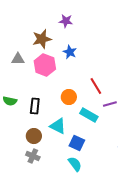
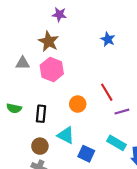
purple star: (66, 21) -> (59, 14), moved
brown star: (42, 39) -> (49, 41), turned -30
blue star: (70, 52) -> (108, 39), moved
cyan rectangle: (89, 115) -> (117, 143), moved

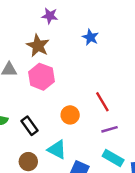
blue star: (108, 39) -> (90, 37), moved
purple line: (122, 112) -> (110, 129), moved
black rectangle: (41, 114) -> (29, 126), turned -42

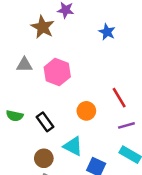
brown star: (38, 46) -> (43, 27), moved

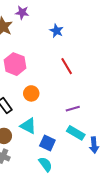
red line: (119, 98) -> (67, 66), moved
orange circle: (86, 111) -> (31, 93), moved

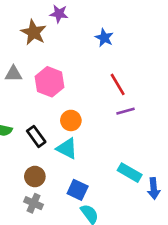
purple line: (73, 109) -> (126, 111), moved
cyan triangle: (28, 126) -> (67, 148), moved
blue square: (47, 143) -> (78, 190), moved

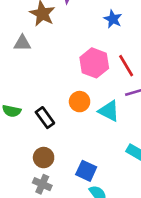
gray triangle: (13, 74) -> (22, 43), moved
pink hexagon: (50, 82) -> (94, 63), moved
cyan triangle: (67, 148) -> (109, 111), moved

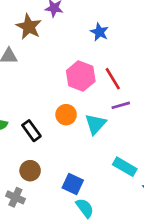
cyan triangle: (109, 111) -> (95, 124), turned 45
gray cross: (42, 184) -> (15, 197), moved

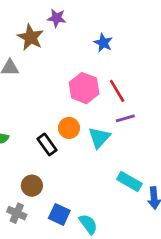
black rectangle: (31, 131) -> (47, 144), moved
blue square: (73, 184) -> (59, 214), moved

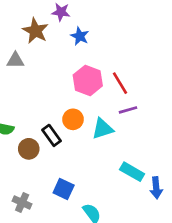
blue star: (103, 43) -> (80, 36), moved
cyan triangle: (99, 138) -> (103, 129), turned 30
brown circle: (32, 186) -> (29, 149), moved
blue square: (59, 214) -> (64, 189), moved

